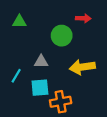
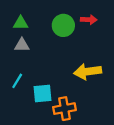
green circle: (62, 36) -> (63, 25), moved
gray triangle: (41, 62) -> (22, 45), moved

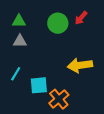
red arrow: (89, 20) -> (81, 18), turned 128
orange cross: (65, 109) -> (59, 99), turned -30

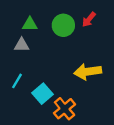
green triangle: (19, 21) -> (30, 24), moved
cyan square: (39, 85) -> (43, 94), turned -36

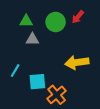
gray triangle: (22, 45) -> (32, 39), moved
cyan square: (43, 94) -> (37, 82), turned 36

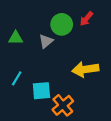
green triangle: (26, 21) -> (16, 38), moved
gray triangle: (32, 39) -> (46, 41), moved, turned -40

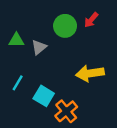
gray triangle: (46, 41) -> (39, 47), moved
cyan square: (41, 91) -> (44, 96), turned 36

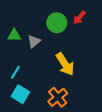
yellow arrow: (90, 73) -> (65, 64), moved, turned -115
cyan square: (44, 96) -> (20, 94), moved

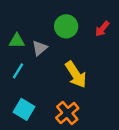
red arrow: (79, 18) -> (102, 29), moved
cyan line: (15, 72) -> (18, 71), moved

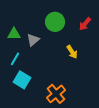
yellow arrow: (76, 74) -> (72, 52), moved, size x0.6
cyan square: (24, 109) -> (22, 80), moved

